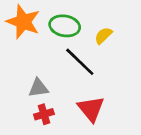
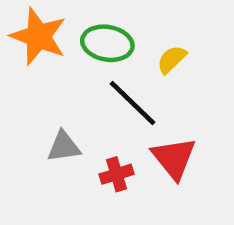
red triangle: (91, 109) -> (174, 158), moved
red cross: (44, 114) -> (116, 174), moved

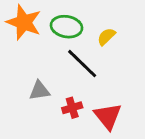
red triangle: (174, 158) -> (108, 116), moved

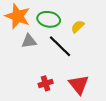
gray triangle: (39, 91) -> (29, 41), moved
red cross: (72, 108) -> (46, 83), moved

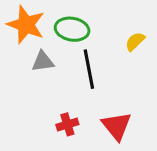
yellow semicircle: (78, 27) -> (135, 41), moved
black line: (60, 46) -> (89, 69), turned 35

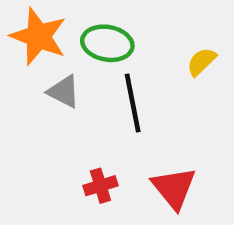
gray triangle: (43, 61) -> (64, 92), turned 35

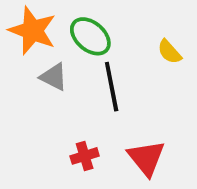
green ellipse: (107, 43) -> (90, 36), turned 30
yellow semicircle: (201, 62) -> (169, 52), turned -88

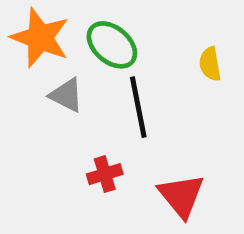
yellow semicircle: (169, 52) -> (210, 64), turned 32
red cross: (85, 156) -> (105, 174), moved

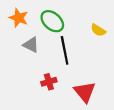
orange star: (40, 38) -> (19, 18), size x0.7
yellow semicircle: (210, 64) -> (98, 30), turned -48

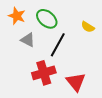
black line: (65, 50) -> (58, 45), turned 40
red cross: (49, 82) -> (44, 73), size x1.6

